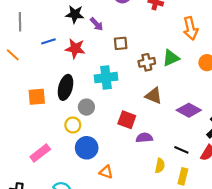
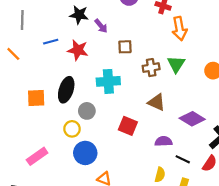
orange arrow: (190, 28) -> (179, 29), moved
green triangle: (171, 58) -> (176, 64), turned -36
purple semicircle: (144, 138) -> (163, 141), moved

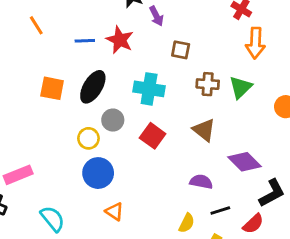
blue line: (51, 42) -> (85, 41), moved
red square: (128, 126) -> (153, 136), moved
pink rectangle: (37, 156) -> (18, 175), moved
black line: (183, 159) -> (220, 210), turned -56

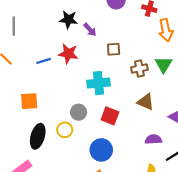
black ellipse: (93, 87) -> (38, 136), moved
blue circle: (98, 173) -> (101, 150), moved

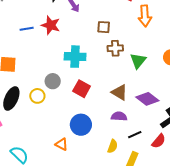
brown square: (114, 49) -> (104, 27), moved
green triangle: (163, 65) -> (138, 61), moved
brown triangle: (146, 102) -> (119, 92), moved
blue circle: (101, 150) -> (81, 125), moved

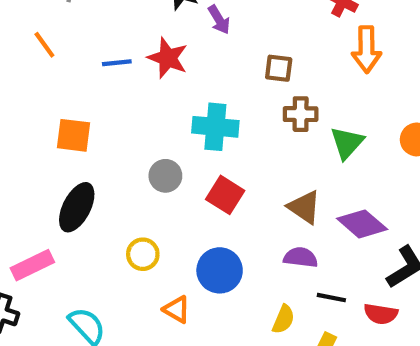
yellow circle: (37, 96) -> (143, 254), moved
black line: (135, 135) -> (331, 298), turned 32
red semicircle: (159, 141) -> (381, 314), turned 56

